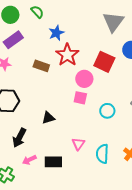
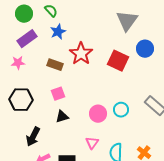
blue star: (56, 33) -> (58, 32), moved
pink circle: (84, 79) -> (98, 114), moved
pink square: (80, 98) -> (58, 94), moved, turned -32

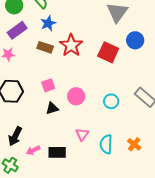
brown rectangle: (55, 65) -> (45, 47), moved
pink circle: (98, 114) -> (76, 96), moved
black arrow: (33, 137) -> (15, 136), moved

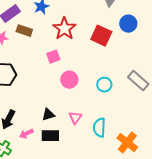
brown rectangle: (45, 47) -> (24, 31), moved
pink square: (48, 85) -> (53, 57), moved
black triangle: (52, 108) -> (48, 115), moved
orange cross: (134, 144) -> (127, 143), moved, size x1.5

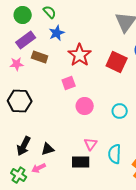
black triangle: (48, 115) -> (48, 149), moved
pink arrow: (26, 134) -> (39, 168), moved
black rectangle: (50, 136) -> (81, 162), moved

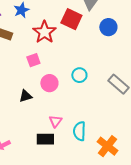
red square: (117, 62) -> (71, 19), moved
cyan circle: (120, 111) -> (79, 75), moved
black triangle: (48, 149) -> (25, 96), moved

